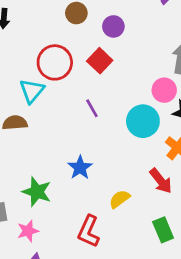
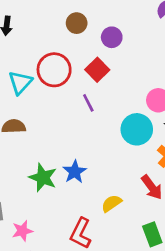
cyan triangle: (32, 91) -> (20, 83), moved
purple line: (92, 108) -> (88, 103), moved
green star: (37, 192) -> (43, 178), moved

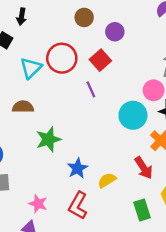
blue star: (75, 172) -> (77, 168), moved
green star: (43, 178) -> (48, 139), moved, turned 30
pink star: (22, 231) -> (38, 204), moved, turned 30

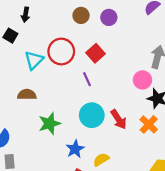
purple circle: (115, 32) -> (109, 17), moved
cyan circle: (133, 115) -> (92, 115), moved
red arrow: (144, 168) -> (119, 119), moved

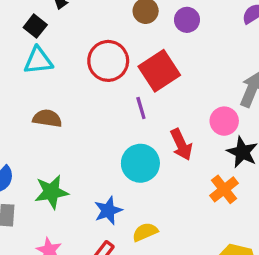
red square: (95, 53) -> (159, 71), size x1.4
cyan triangle: (34, 60) -> (38, 61), moved, turned 30
red arrow: (119, 119) -> (181, 144), moved
green star: (49, 123) -> (51, 192), moved

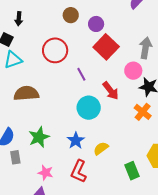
purple circle: (187, 20) -> (96, 24), moved
red square: (159, 71) -> (106, 47), moved
brown semicircle: (47, 118) -> (26, 93), size x1.4

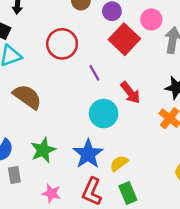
pink circle: (133, 71) -> (151, 19), moved
brown semicircle: (26, 93) -> (27, 97), turned 40
blue star: (76, 141) -> (88, 154), size x1.4
green rectangle: (132, 171) -> (128, 193), moved

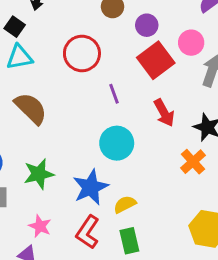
red arrow: (130, 93) -> (164, 113), moved

